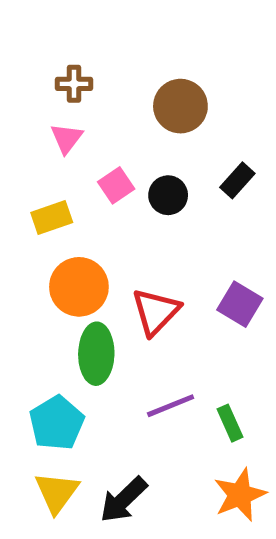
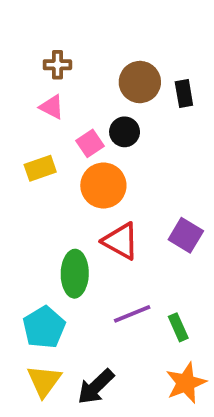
pink triangle: (67, 138) -> (52, 107), turned -40
black rectangle: (237, 180) -> (184, 94), moved, turned -52
black circle: (168, 195) -> (125, 132), moved
orange circle: (79, 287) -> (103, 186), moved
red triangle: (156, 312) -> (121, 241), turned -45

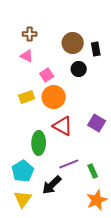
black circle: (125, 132) -> (79, 69), moved
yellow rectangle: (40, 168) -> (27, 97), moved
black arrow: (96, 387) -> (52, 185), moved

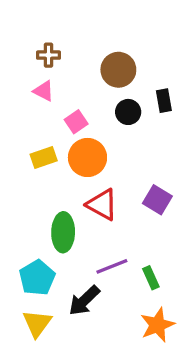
black rectangle: (96, 49) -> (164, 101), moved

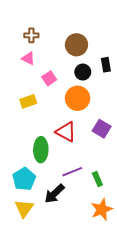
orange circle: (87, 157) -> (78, 98), moved

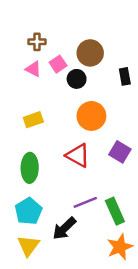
black circle: (83, 72) -> (77, 79), moved
pink square: (49, 78) -> (58, 64), moved
green ellipse: (41, 150) -> (30, 168), moved
green rectangle: (97, 179) -> (115, 211), size x1.5

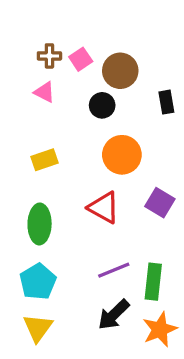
pink square: (58, 64) -> (81, 59), moved
green rectangle: (115, 211) -> (153, 282), turned 30
black arrow: (64, 228) -> (114, 315), moved

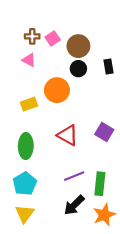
black circle: (102, 105) -> (78, 69), moved
orange circle: (122, 155) -> (57, 90), moved

